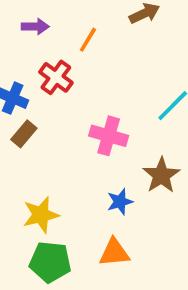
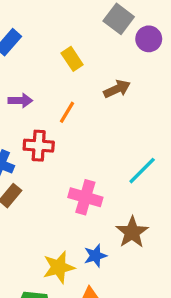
red cross: (56, 77) -> (39, 146), turned -32
yellow star: (41, 215) -> (59, 267), moved

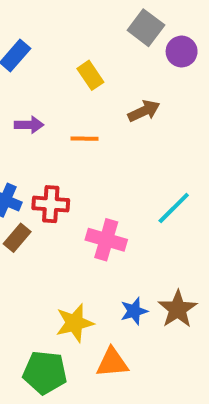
orange line: (67, 112) -> (84, 139), turned 60
red cross: (39, 146) -> (51, 204), moved
brown star: (132, 232) -> (178, 309), moved
blue star: (95, 256) -> (134, 311), moved

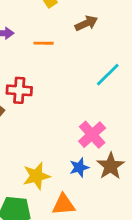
cyan line: (174, 208) -> (108, 75), moved
pink cross: (106, 240) -> (92, 135), moved, turned 32

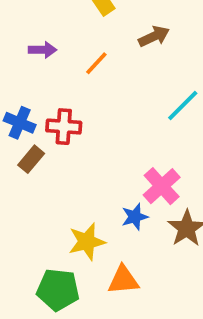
orange line: (44, 43) -> (96, 63), turned -48
blue star: (79, 167) -> (135, 217), moved

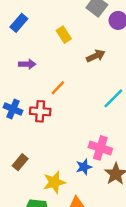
orange line: (96, 63) -> (58, 88), moved
brown rectangle: (31, 159) -> (20, 162), moved
pink cross: (162, 186) -> (100, 148), turned -30

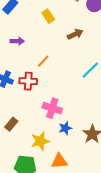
pink cross: (100, 148) -> (52, 108), moved

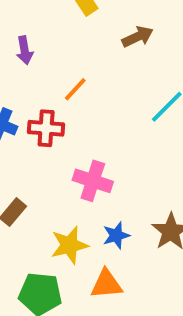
purple arrow: (17, 41) -> (25, 50), turned 80
blue star: (65, 128) -> (116, 235), moved

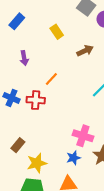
pink cross: (93, 181) -> (83, 136), moved
yellow star: (69, 245) -> (37, 163), moved

